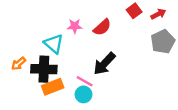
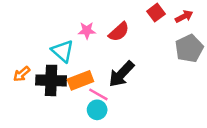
orange rectangle: (53, 87) -> (80, 80), moved

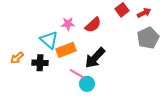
black cross: (51, 80) -> (40, 63), size x0.7
orange rectangle: (80, 80) -> (66, 50), moved
cyan circle: (97, 110) -> (87, 84), moved

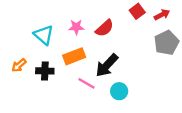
cyan triangle: (49, 40) -> (44, 35), moved
cyan circle: (87, 84) -> (119, 91), moved

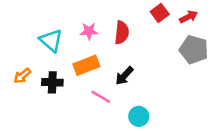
red semicircle: (105, 28) -> (122, 33), turned -42
gray pentagon: (166, 43) -> (194, 50), turned -30
black arrow: (107, 65) -> (124, 76), size x0.7
cyan circle: (119, 91) -> (139, 116), moved

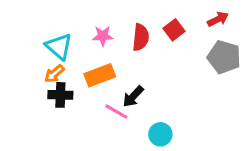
red square: (160, 13) -> (174, 30), moved
orange arrow: (22, 76) -> (54, 74), moved
black arrow: (124, 76) -> (133, 96), moved

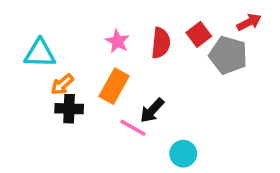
pink star: (103, 36) -> (118, 41), turned 30
cyan triangle: (59, 46) -> (40, 53), moved, turned -40
gray pentagon: (224, 57) -> (228, 55), moved
orange rectangle: (100, 75) -> (114, 86), turned -40

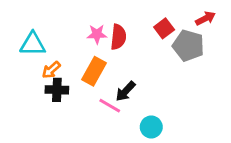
pink star: (118, 41) -> (97, 34), turned -30
red semicircle: (161, 43) -> (118, 37), moved

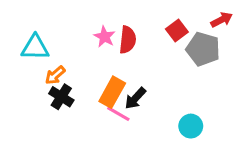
pink star: (97, 34) -> (104, 37), turned 30
orange rectangle: (94, 71) -> (112, 92), moved
black cross: (57, 90) -> (61, 97), turned 30
cyan circle: (151, 127) -> (191, 126), moved

